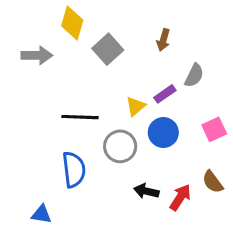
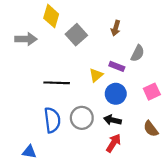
purple rectangle: (165, 94) -> (117, 66), turned 56
gray circle: (120, 146) -> (82, 118), moved
black arrow: (146, 191) -> (112, 120), moved
red arrow: (180, 197) -> (114, 143), moved

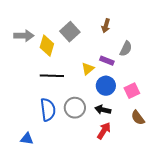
yellow diamond: (51, 16) -> (47, 46), moved
pink square: (152, 92) -> (132, 91), moved

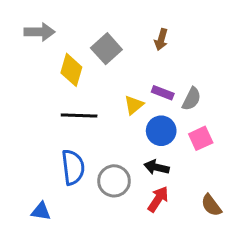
gray arrow: (24, 36) -> (40, 32), moved
gray semicircle: (126, 49) -> (192, 99), moved
gray circle: (75, 108) -> (114, 181), moved
brown semicircle: (138, 118) -> (211, 205), moved

